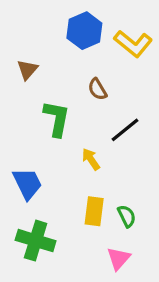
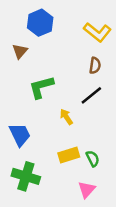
blue hexagon: (84, 31) -> (40, 23), moved
brown semicircle: (97, 89) -> (95, 66), moved, turned -140
green L-shape: (57, 118) -> (41, 87), turned -116
yellow rectangle: (94, 211) -> (69, 155), turned 66

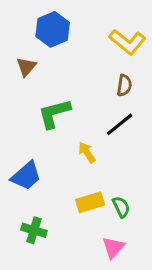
blue trapezoid: (20, 135) -> (26, 176), turned 75
green cross: (26, 176) -> (34, 230), size x0.7

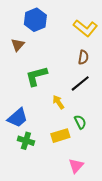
green semicircle: (121, 207) -> (80, 122), moved
green cross: (34, 230) -> (26, 141), moved

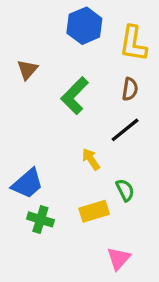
blue hexagon: (35, 20) -> (84, 26), moved
yellow L-shape: (85, 28) -> (133, 44), turned 60
green L-shape: (36, 76) -> (75, 96), moved, turned -30

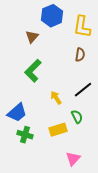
brown triangle: (27, 70) -> (32, 37), moved
green L-shape: (75, 96) -> (33, 71), moved
black line: (125, 130) -> (83, 90), moved

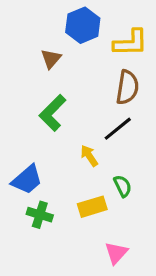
yellow L-shape: (82, 27) -> (131, 43), turned -100
brown semicircle: (80, 55) -> (127, 87), size x1.5
black line: (83, 90) -> (118, 129), moved

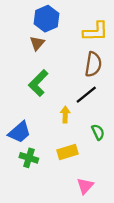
blue hexagon: (83, 25) -> (46, 19), moved
yellow arrow: (89, 156) -> (65, 115), turned 35
green semicircle: (123, 186) -> (98, 132), moved

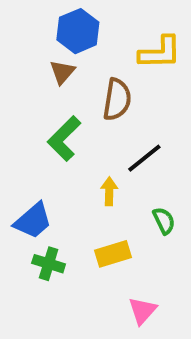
brown semicircle: (93, 64) -> (117, 99), moved

